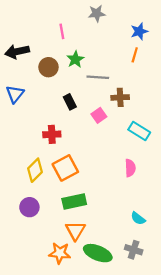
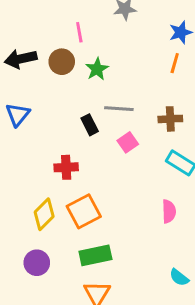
brown circle: (48, 67) -> (62, 62), moved
gray line: (98, 77) -> (119, 109), moved
brown cross: (120, 97) -> (170, 119), moved

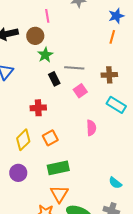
green star: (97, 69) -> (45, 55), moved
orange square: (84, 211) -> (50, 138), size x0.7
pink semicircle: (169, 211) -> (91, 128), moved

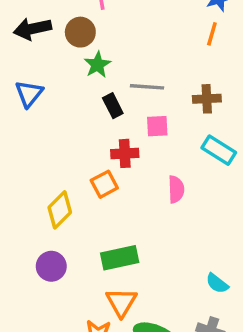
pink square: (80, 91) -> (157, 126), turned 32
red cross: (38, 108) -> (125, 153), moved
orange square: (50, 138) -> (104, 184), moved

